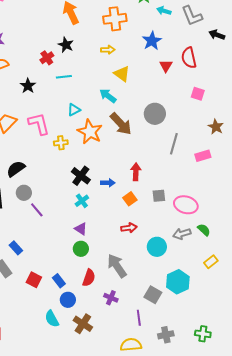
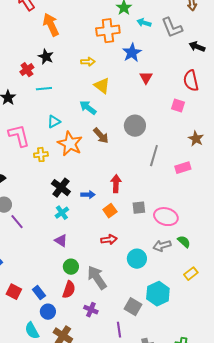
orange cross: (115, 19) -> (108, 31), moved
red semicircle: (189, 58) -> (191, 81), moved
brown arrow: (121, 124) -> (101, 136), size x0.7
green circle: (81, 249) -> (71, 267), moved

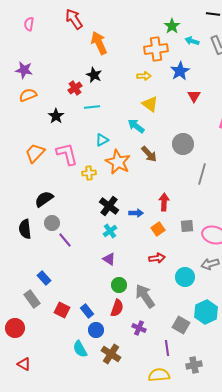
yellow arrow: (88, 62) -> (144, 76), moved

